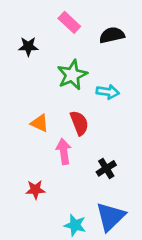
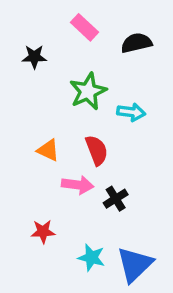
pink arrow: (64, 151) -> (78, 185), turned 105
black cross: (106, 168) -> (116, 199), moved
cyan star: (75, 225) -> (91, 258), moved

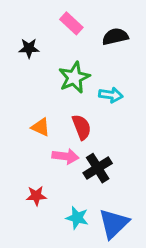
black cross: (116, 199) -> (98, 168), size x1.4

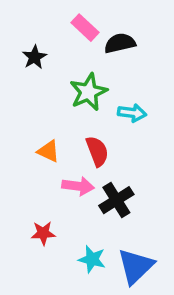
black semicircle: (115, 37) -> (120, 43), moved
black star: (29, 48) -> (34, 57), turned -30

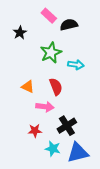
black cross: (116, 200) -> (67, 126), moved
red star: (43, 233) -> (35, 131), moved
blue triangle: (136, 266) -> (78, 153), turned 30

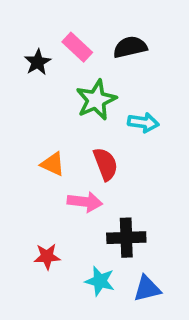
pink rectangle: (49, 16) -> (77, 47), moved
black cross: (67, 126) -> (126, 238), turned 30
red star: (35, 131) -> (47, 256), moved
blue triangle: (78, 153) -> (147, 289), size x0.7

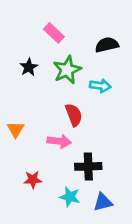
black semicircle: (130, 47) -> (107, 45), moved
black star: (38, 62) -> (29, 67), moved
orange triangle: (53, 164) -> (16, 129), moved, turned 36

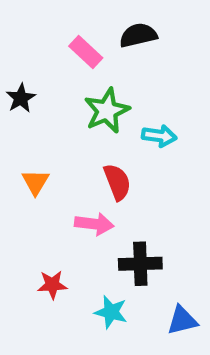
black semicircle: (107, 45) -> (138, 35), moved
black star: (29, 67) -> (21, 98), moved
orange triangle: (16, 129) -> (35, 182), moved
blue triangle: (103, 202) -> (182, 320), moved

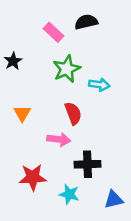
red star: (52, 285) -> (33, 177), size x1.5

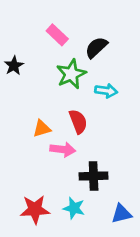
black semicircle: (86, 22) -> (96, 47), moved, turned -30
orange triangle: (22, 113) -> (42, 128), moved, turned 42
red star: (33, 177) -> (35, 210), moved

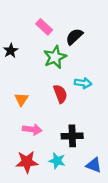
cyan arrow: (106, 91) -> (83, 83), moved
orange triangle: (42, 128) -> (21, 99), moved, turned -40
pink arrow: (63, 149) -> (32, 129), moved
blue triangle: (121, 214) -> (94, 165), turned 35

